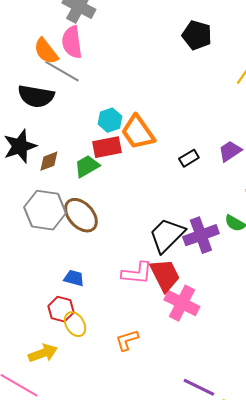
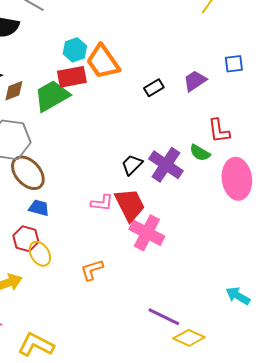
green trapezoid: (87, 166) -> (52, 96), size x1.4
brown ellipse: (81, 215) -> (28, 173), moved
black trapezoid: (167, 235) -> (132, 165), size x0.6
purple cross: (201, 235) -> (166, 165), turned -36
pink L-shape: (137, 273) -> (102, 203), size x0.7

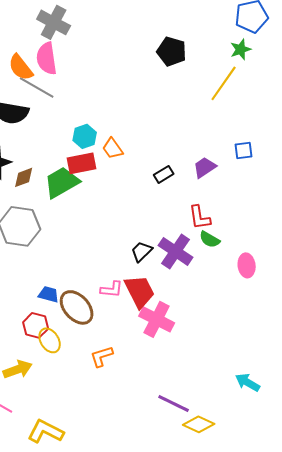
orange trapezoid: (103, 62) -> (113, 148), size x0.6
red L-shape: (219, 131) -> (200, 217), moved
brown ellipse: (28, 173) -> (77, 307), moved
pink ellipse: (237, 179) -> (247, 265), size x0.6

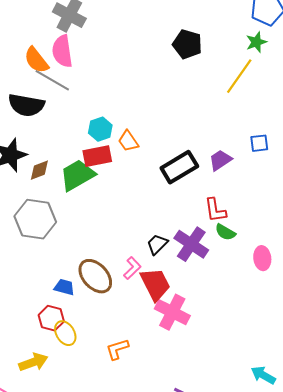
black rectangle: (164, 174) -> (179, 167), size x1.8
pink L-shape: (112, 289) -> (132, 268), moved, turned -50
brown ellipse: (77, 307) -> (95, 276), moved

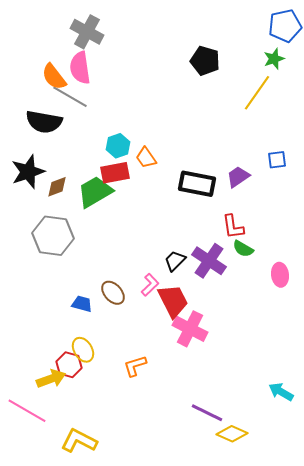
black rectangle: (179, 167) -> (197, 184), turned 42
brown ellipse: (95, 276) -> (113, 293), size x0.7
red hexagon: (51, 318) -> (69, 365), moved

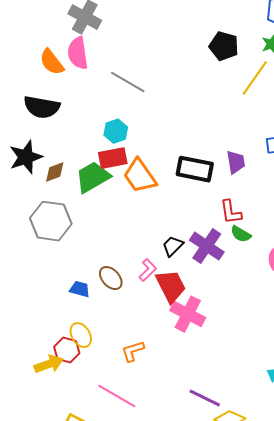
black pentagon: (205, 61) -> (224, 46), moved
gray line: (70, 97) -> (128, 82), moved
orange trapezoid: (146, 158) -> (140, 176), moved, size x1.6
purple trapezoid: (238, 177) -> (236, 162), turned 115
pink line: (27, 411) -> (117, 396), moved

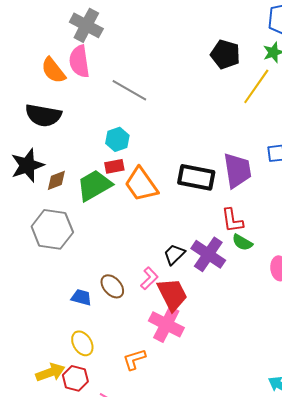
red rectangle: (113, 158) -> (114, 166), size x0.7
purple trapezoid: (236, 162) -> (237, 170), size x1.5
pink cross: (188, 314) -> (166, 324), moved
red hexagon: (67, 350) -> (75, 378), moved

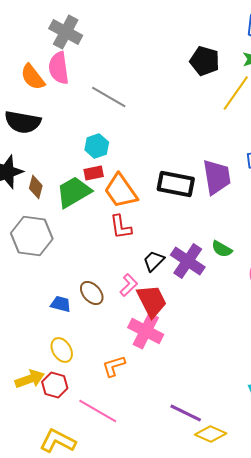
brown diamond: (56, 180) -> (36, 187), turned -55
red L-shape: (232, 220) -> (121, 227), moved

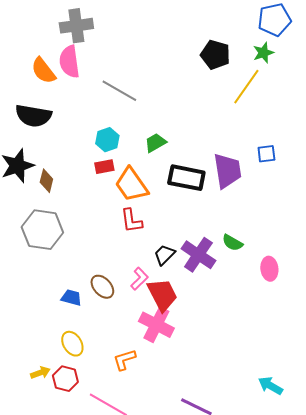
gray cross: (66, 32) -> (76, 26), turned -36
green trapezoid: (74, 192) -> (155, 143), moved, size x0.6
yellow arrow: (30, 379) -> (40, 373), size x0.7

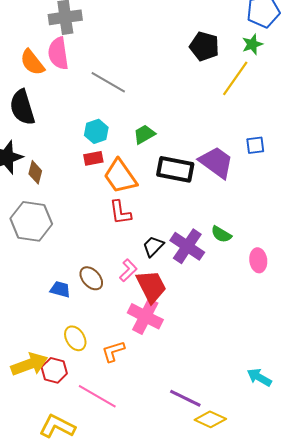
black semicircle: (33, 116) -> (22, 107), turned 63
purple trapezoid: (227, 171) -> (216, 162), turned -45
yellow ellipse: (72, 344) -> (75, 338), moved
yellow arrow: (40, 373) -> (29, 364), size x1.8

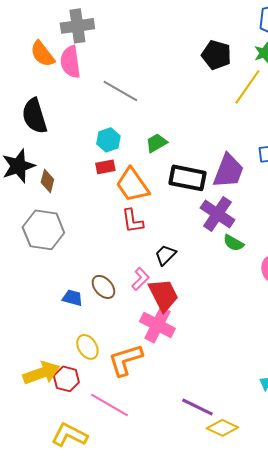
orange semicircle: (32, 62) -> (42, 54), moved
purple trapezoid: (216, 162) -> (228, 171), turned 75
purple cross: (187, 246) -> (217, 214), moved
orange L-shape: (113, 351) -> (125, 360), size x1.5

